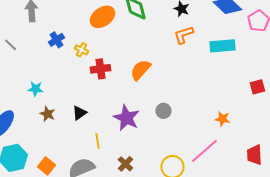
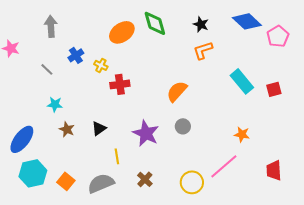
gray line: (10, 45) -> (47, 69), moved
cyan rectangle: (222, 46) -> (242, 81), moved, turned 55
orange semicircle: (140, 70) -> (177, 91), moved
red square: (257, 87) -> (274, 89), moved

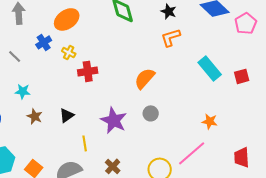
orange ellipse: (122, 32) -> (67, 19), moved

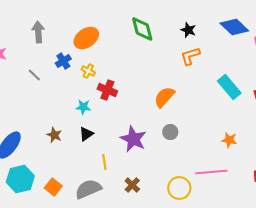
red cross: (88, 71) -> (107, 90), turned 30
cyan star: (23, 91) -> (83, 107), moved
pink line: (192, 153) -> (211, 172), turned 36

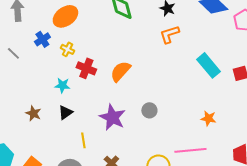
orange semicircle: (164, 97) -> (120, 71), moved

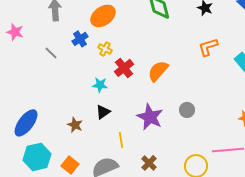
orange L-shape: (169, 34) -> (208, 47), moved
red cross: (86, 68) -> (124, 68), turned 30
brown star: (33, 113) -> (75, 125), moved

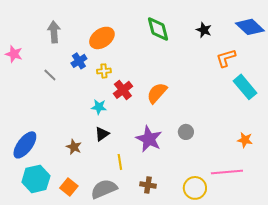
orange L-shape: (208, 47) -> (226, 58), moved
yellow cross: (105, 49) -> (104, 71), turned -32
brown cross: (149, 163) -> (148, 185), turned -35

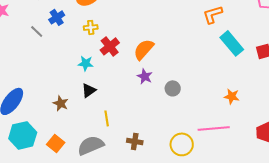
blue cross: (79, 61) -> (57, 17), moved
purple star: (149, 139) -> (145, 76), moved, size x0.6

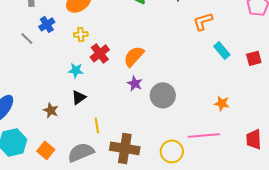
cyan rectangle: (232, 43) -> (222, 50), size x0.7
gray circle: (173, 88) -> (163, 95), size x1.6
brown cross: (135, 141) -> (125, 148), size x1.8

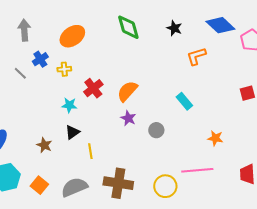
yellow cross: (81, 34) -> (64, 69), moved
cyan rectangle: (222, 50) -> (184, 101), moved
gray circle: (163, 95) -> (156, 130), size x0.6
yellow line: (97, 125) -> (90, 151), moved

